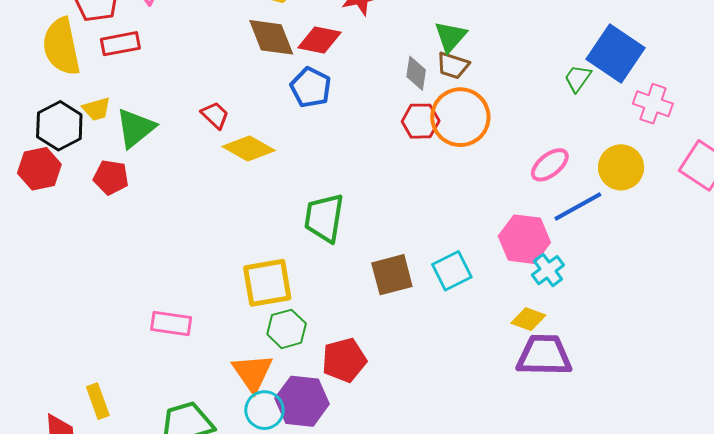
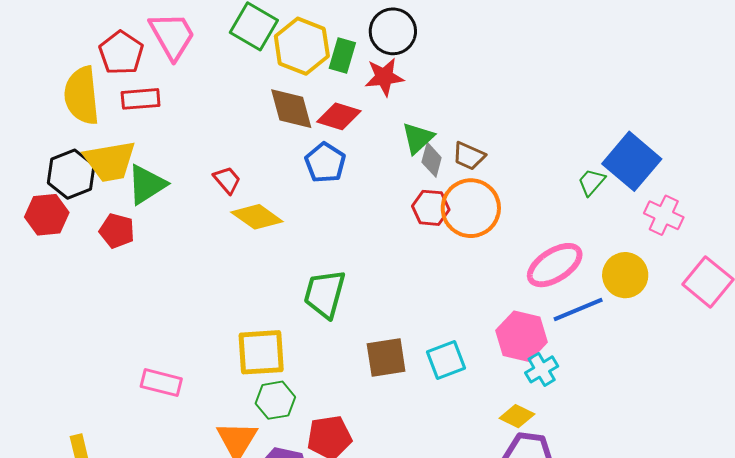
green triangle: (450, 37) -> (418, 138), moved
yellow trapezoid: (97, 109) -> (110, 161), size x1.8
pink ellipse: (550, 165) -> (555, 265), size x1.4

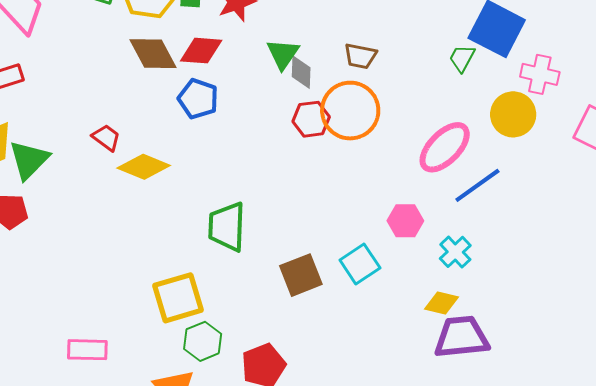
brown trapezoid: (469, 156) -> (360, 56), moved
yellow circle: (625, 275) -> (513, 114), moved
pink hexagon: (522, 336) -> (405, 221), moved, size x0.7

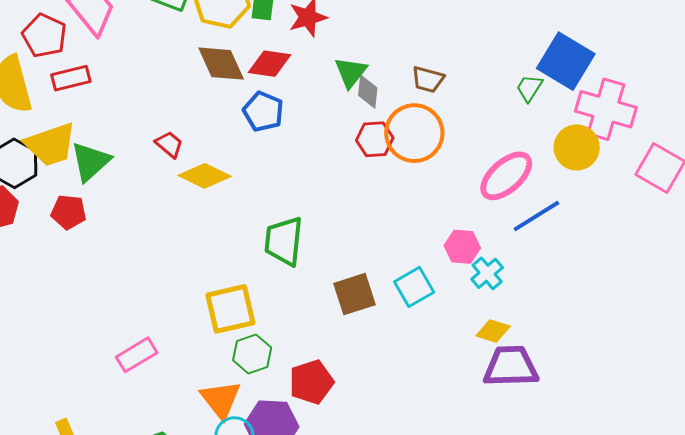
pink cross: (540, 74) -> (606, 109), size x1.5
cyan cross: (455, 252) -> (487, 273), moved
pink rectangle: (87, 350) -> (137, 355), turned -36

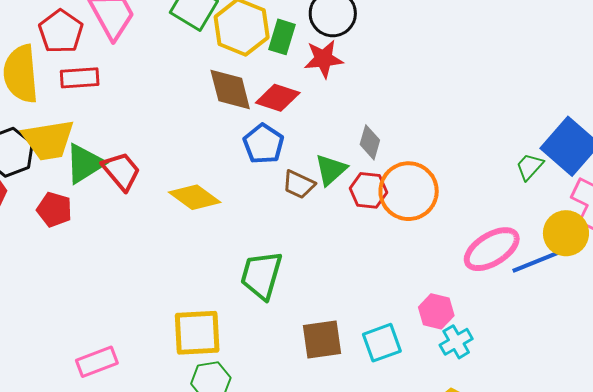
green triangle: (351, 72) -> (331, 170), moved
brown trapezoid: (428, 79) -> (299, 184), moved
red trapezoid: (169, 144) -> (121, 171), moved, size x1.4
blue line: (536, 216) -> (537, 261), moved

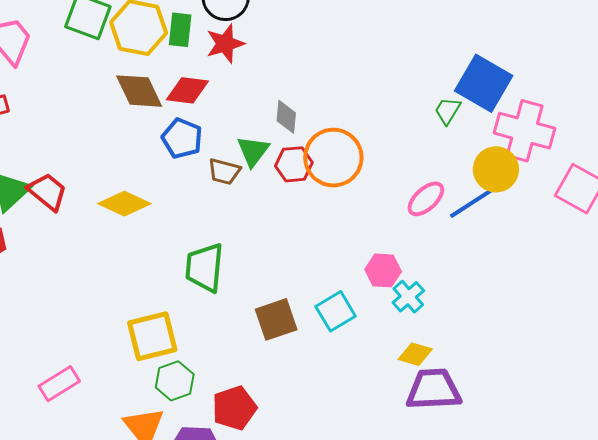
pink ellipse: (492, 249) -> (426, 199), size x0.7

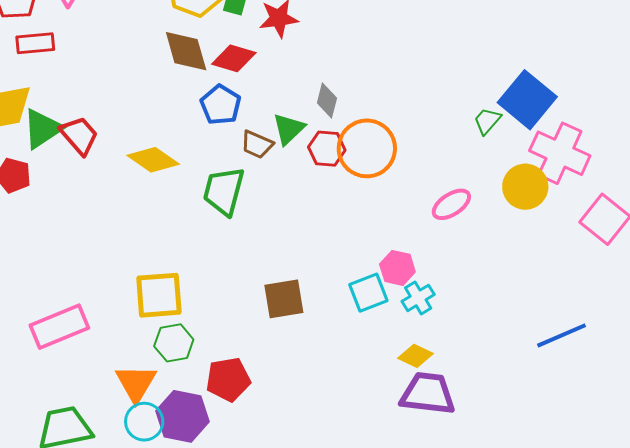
blue line: (473, 202) -> (562, 335), moved
green trapezoid: (204, 268) -> (224, 191), moved
cyan square: (336, 311) -> (368, 293), moved
pink rectangle: (59, 384) -> (59, 327), size x1.4

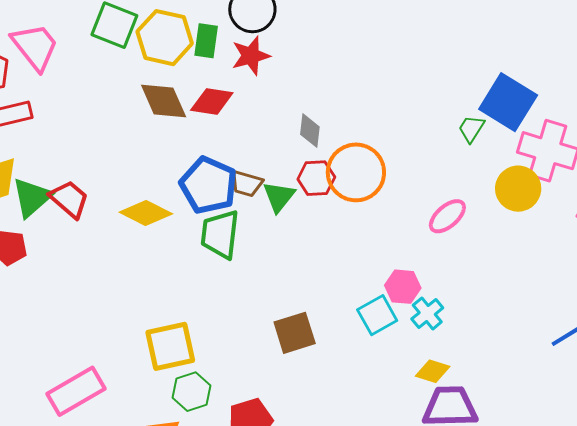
blue pentagon: (221, 105) -> (208, 185), moved, size x1.4
green triangle: (289, 129) -> (279, 197), moved

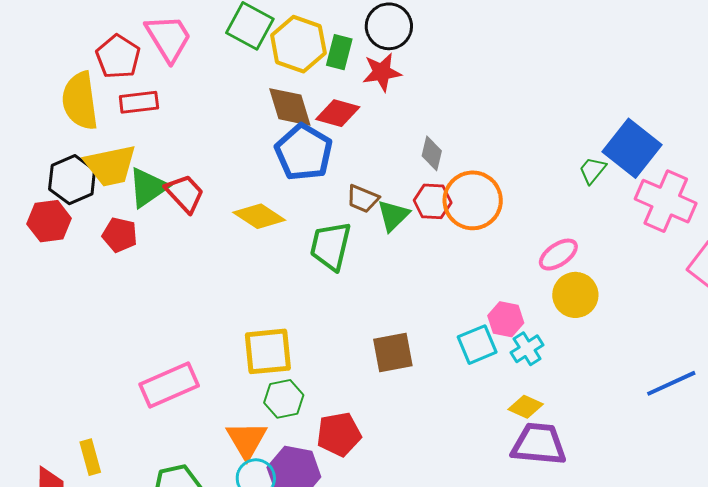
blue pentagon: (208, 185) -> (304, 152), moved
yellow circle: (518, 189) -> (575, 295), moved

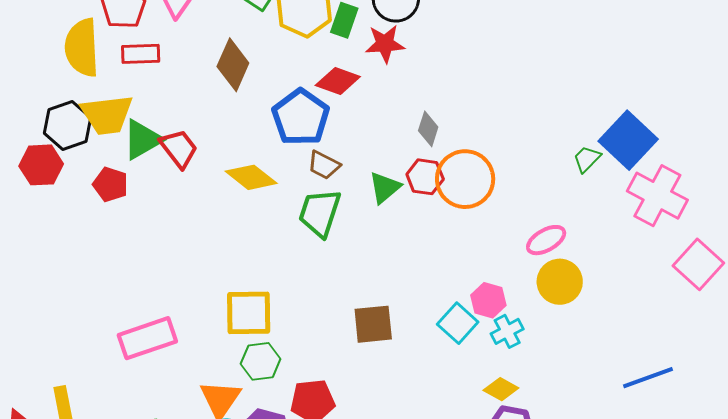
brown diamond: (290, 107) -> (233, 65), moved, turned 36
brown trapezoid: (363, 199) -> (324, 165), moved
cyan square: (477, 345) -> (458, 323), turned -30

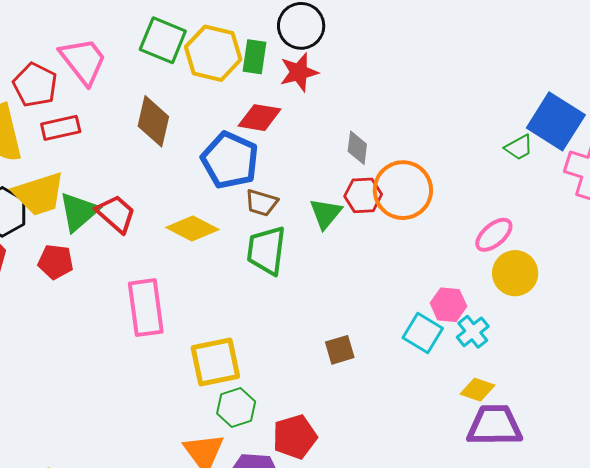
green trapezoid: (587, 159) -> (519, 147), turned -152
brown square: (373, 324) -> (340, 350), size x0.7
pink rectangle: (147, 338) -> (146, 308), moved, turned -68

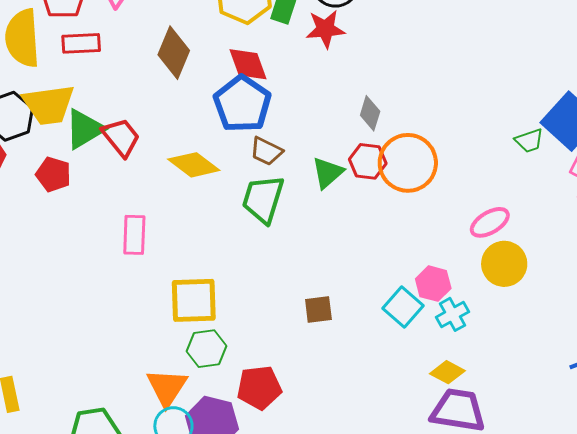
red diamond: (259, 118) -> (248, 64), moved, turned 51
pink rectangle: (146, 308) -> (134, 235), size x0.7

